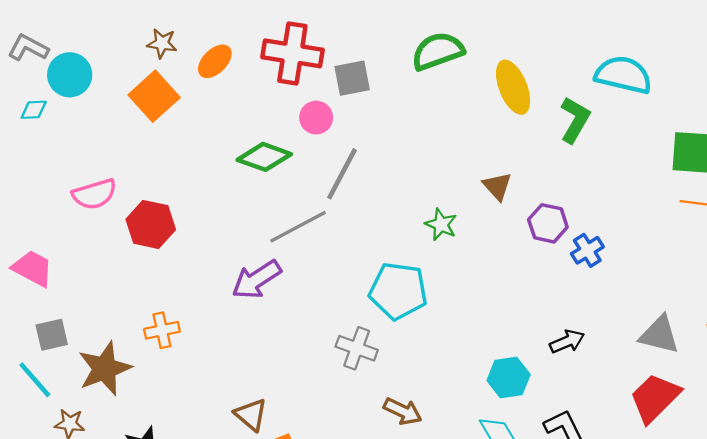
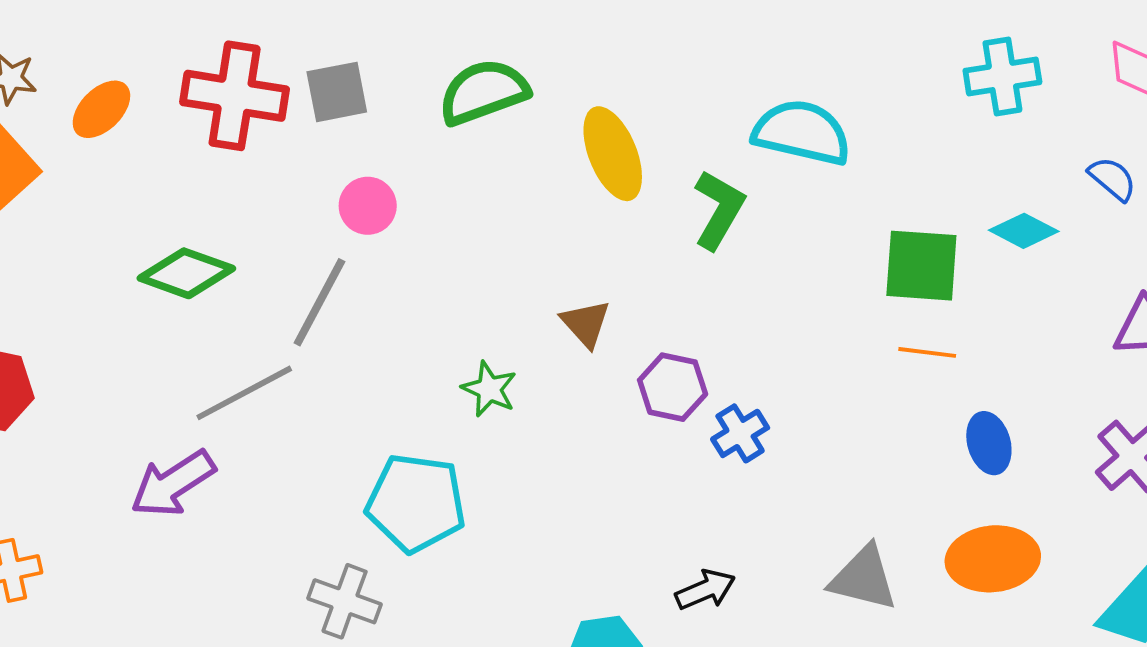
gray square: (352, 78) -> (337, 92), moved
pink circle: (316, 118) -> (368, 206), moved

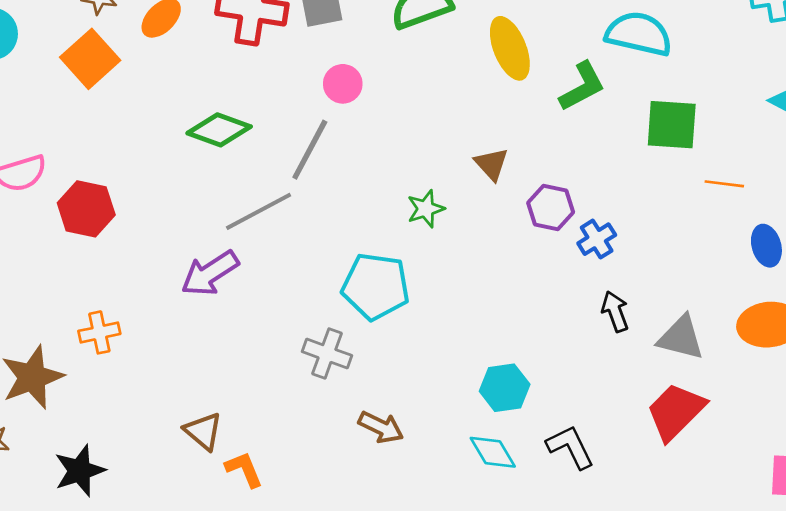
green L-shape: (719, 210) -> (582, 86), turned 32
green square: (921, 266) -> (672, 125), moved
green star: (489, 389) -> (426, 209), turned 30
black arrow: (705, 590) -> (615, 311), moved, turned -87

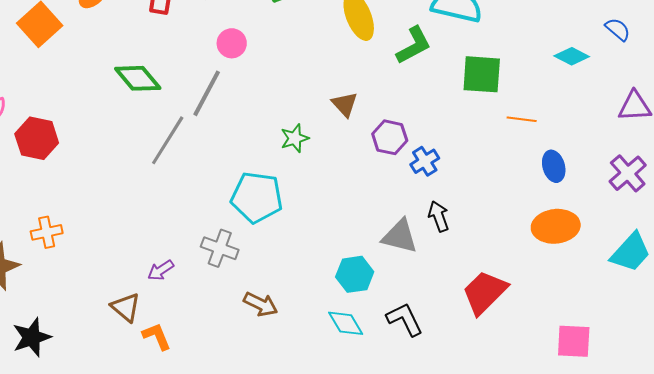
green diamond: (219, 130) -> (138, 78), turned 30
gray line: (259, 211) -> (168, 140), turned -30
purple arrow: (210, 273) -> (161, 270), moved, size x0.6
gray triangle: (681, 338) -> (400, 236), moved

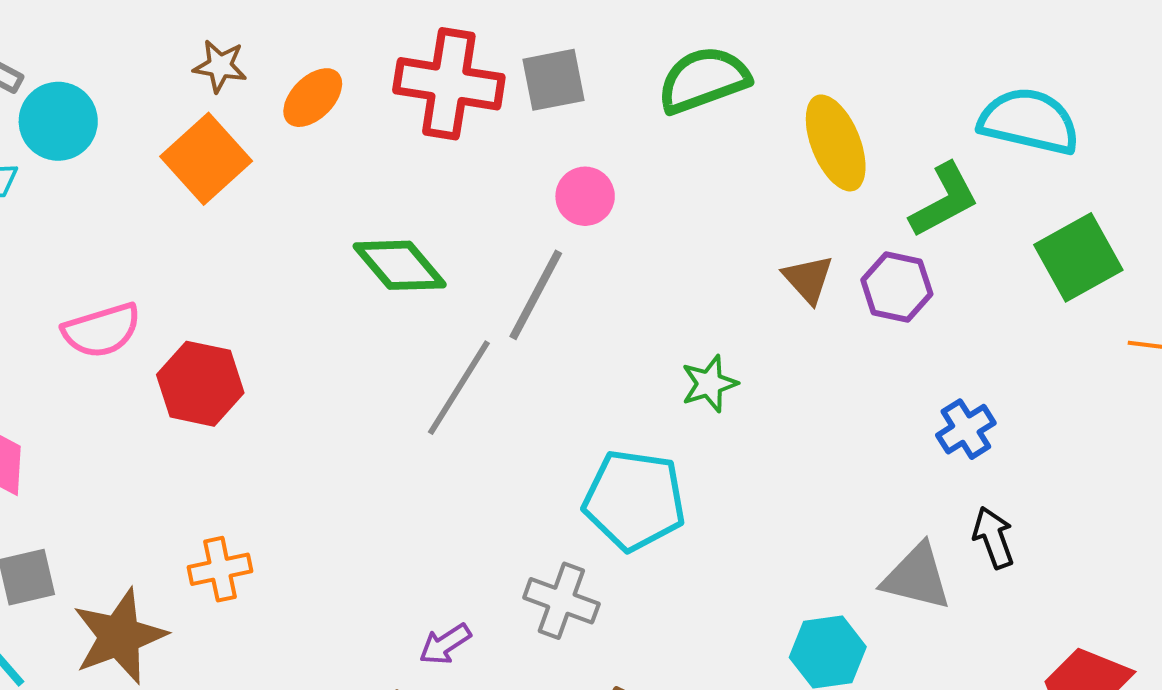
green square: (482, 74) -> (1078, 257), turned -33
brown triangle: (345, 104) -> (808, 279), moved
purple hexagon: (390, 137) -> (897, 287), moved

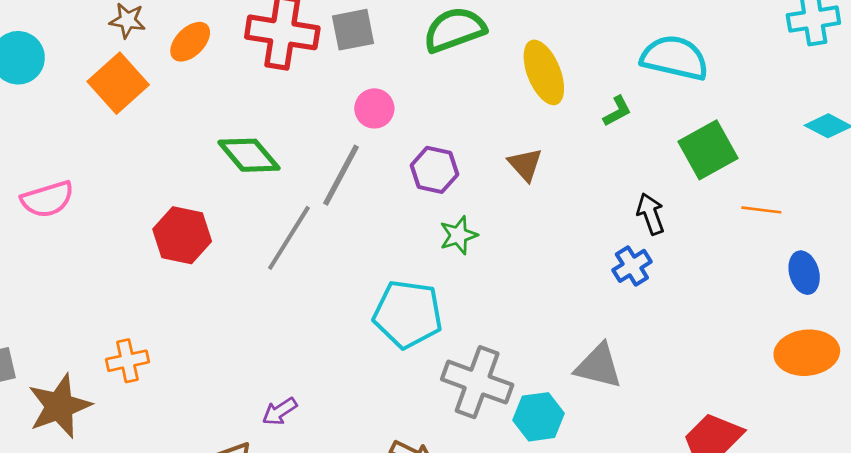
green L-shape: (944, 200) -> (617, 111), size x0.6
purple hexagon: (897, 287) -> (434, 170), moved
red hexagon: (200, 384) -> (182, 235), moved
black arrow: (994, 538) -> (651, 214), moved
gray cross: (561, 601) -> (477, 382), moved, size x1.4

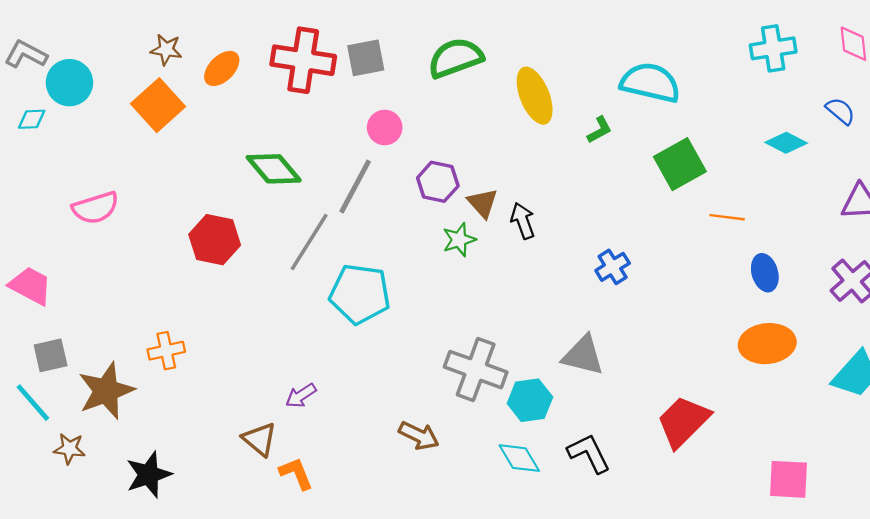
brown triangle: (525, 165) -> (483, 203), moved
black arrow: (651, 214) -> (523, 221), moved
cyan pentagon: (408, 314) -> (360, 294), moved

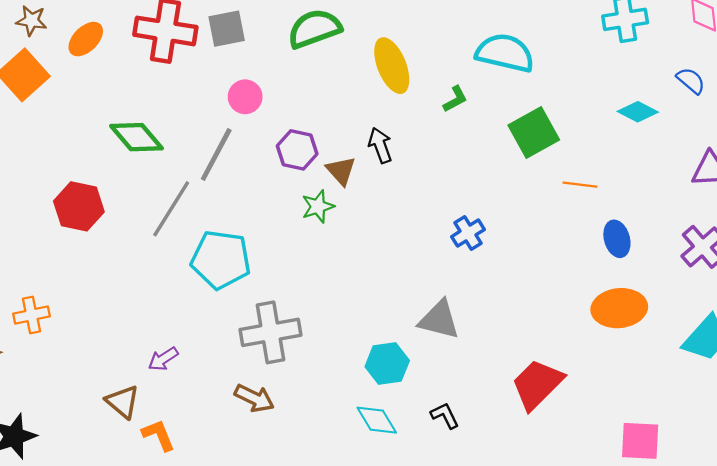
black arrow: (523, 221) -> (380, 145), moved
gray cross: (476, 370) -> (271, 332), moved, turned -30
brown arrow: (419, 436) -> (254, 398), moved
black L-shape: (589, 453) -> (445, 416), size x0.7

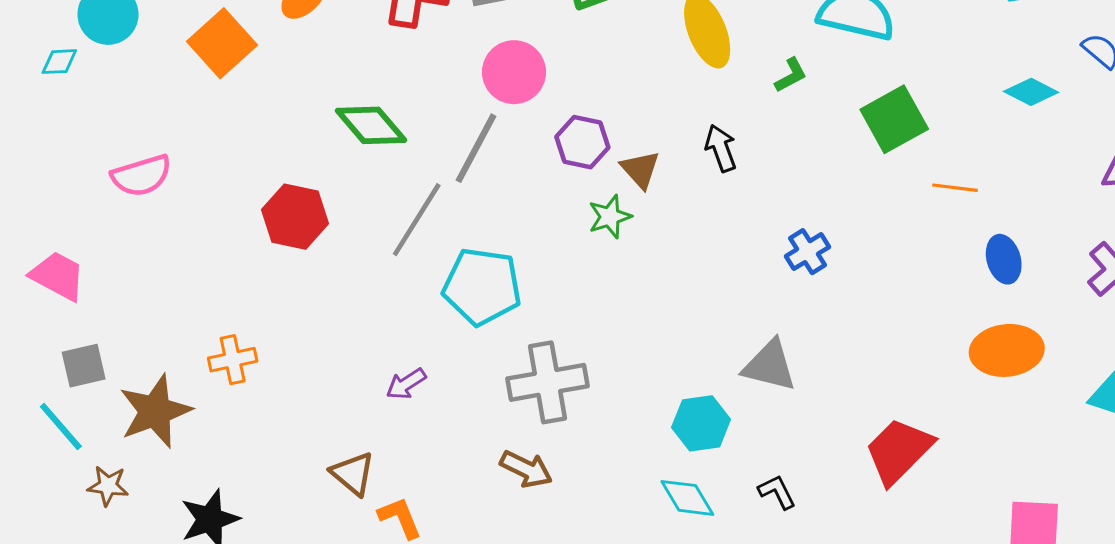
pink circle: (245, 97) -> (514, 72), size x1.4
black arrow: (380, 145) -> (721, 148), moved
purple arrow: (163, 359) -> (406, 384), moved

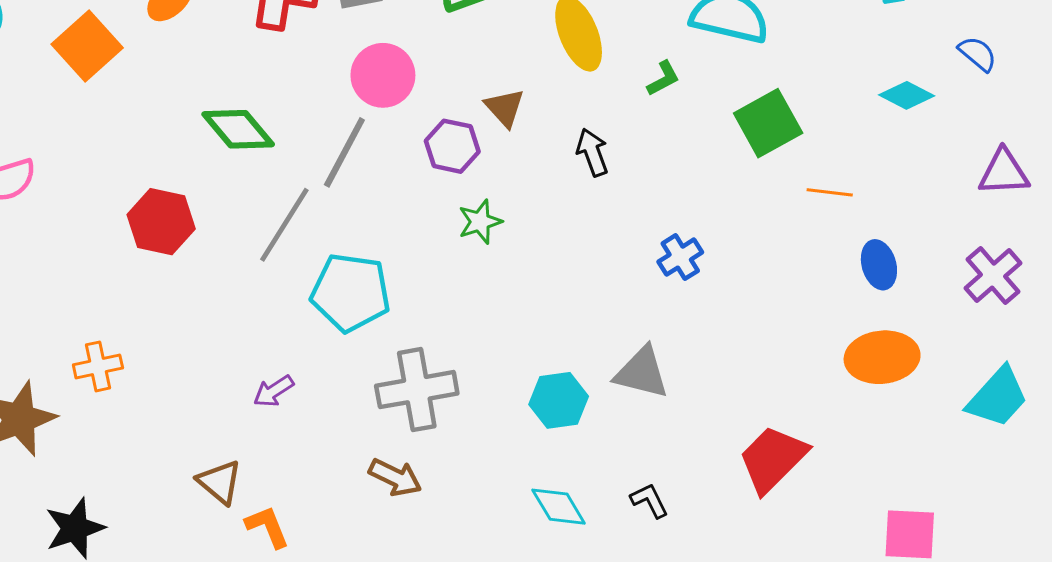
brown triangle: (640, 169) -> (505, 108), moved
cyan hexagon: (701, 423) -> (559, 400), moved

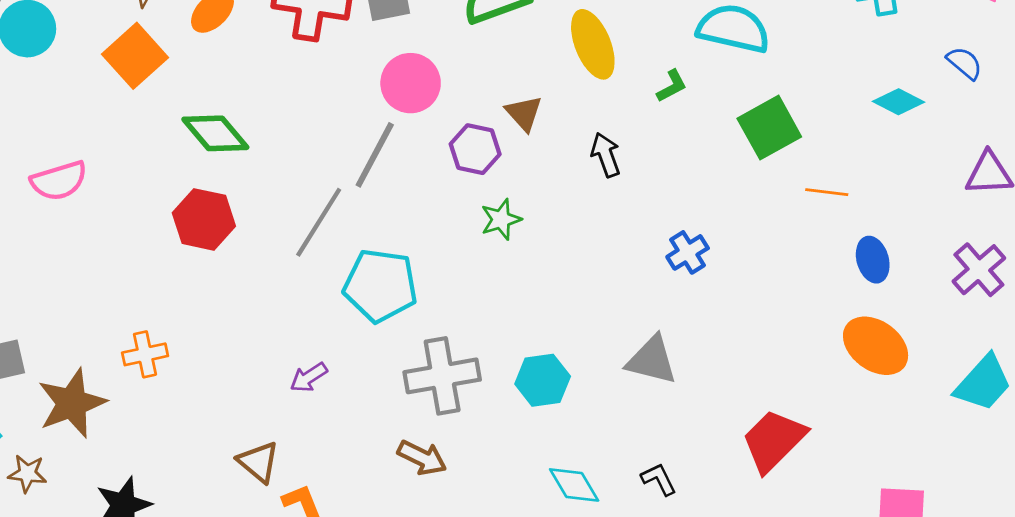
green diamond: (238, 129) -> (215, 133), moved
orange ellipse: (882, 357) -> (876, 346), turned 42
cyan hexagon: (559, 400) -> (543, 380), moved

